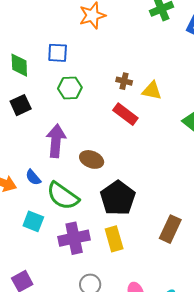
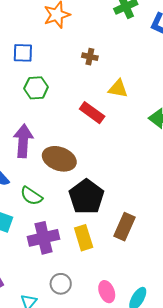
brown cross: (124, 81) -> (90, 57), moved
brown ellipse: (92, 159) -> (59, 159), size x1.4
green semicircle: (63, 196) -> (31, 196), size x0.7
brown rectangle: (170, 229) -> (125, 227), moved

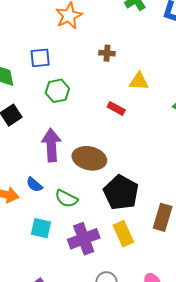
red rectangle: (92, 113) -> (116, 108), size x0.7

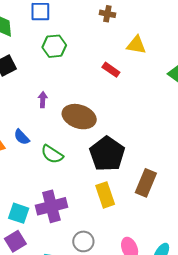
purple arrow: (51, 145) -> (43, 100), size x0.5
cyan square: (41, 228) -> (19, 213), moved
purple cross: (84, 239) -> (51, 206), moved

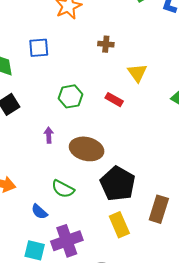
yellow triangle: (136, 45) -> (137, 73), turned 50
green hexagon: (54, 46) -> (70, 96), moved
blue semicircle: (22, 137) -> (39, 212), moved

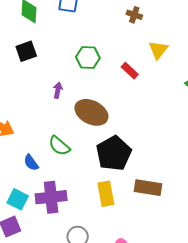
brown rectangle: (159, 209) -> (148, 188), turned 68

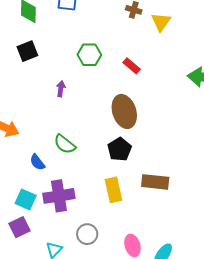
yellow triangle: (158, 50) -> (161, 22), moved
brown ellipse: (91, 112) -> (124, 111), moved, turned 48
black pentagon: (114, 153) -> (119, 149), size x0.7

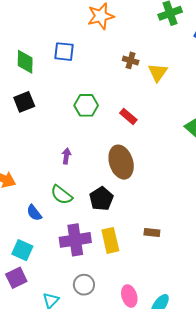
purple arrow: (61, 89) -> (66, 156), moved
black pentagon: (119, 149) -> (101, 199), moved
brown rectangle: (155, 182) -> (152, 233), size x0.6
purple cross: (59, 196) -> (75, 240), moved

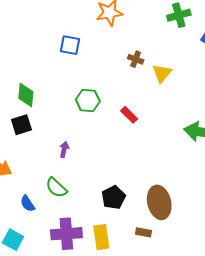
green diamond: (25, 62) -> (26, 95), moved
black square: (24, 102) -> (21, 125), moved
brown ellipse: (121, 162) -> (159, 202), moved
black pentagon: (101, 199) -> (113, 197), moved

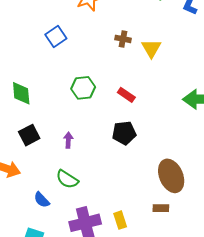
blue square: (70, 45) -> (56, 36), turned -35
black square: (21, 125) -> (29, 135), moved
black pentagon: (113, 197) -> (124, 133), moved, turned 30
yellow rectangle: (101, 237) -> (120, 220), size x0.7

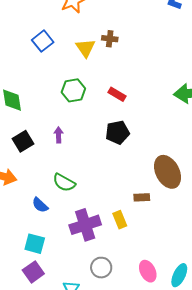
yellow triangle: (151, 48) -> (85, 48), moved
purple arrow: (68, 140) -> (59, 135), moved
brown rectangle: (161, 208) -> (142, 197), moved

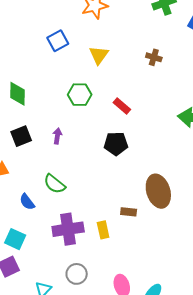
brown cross: (110, 39) -> (154, 57), moved

